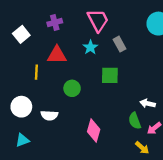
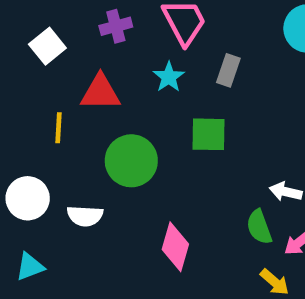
purple cross: (55, 23) -> (116, 26), moved
white square: (21, 34) -> (47, 46), moved
gray rectangle: (120, 44) -> (228, 70), turned 48
green circle: (72, 88) -> (131, 161), size x1.5

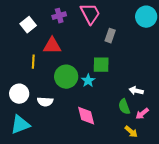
cyan star: (169, 77) -> (88, 81), moved
pink diamond: (175, 247) -> (86, 116), turned -30
cyan triangle: (30, 267) -> (20, 125), size x1.5

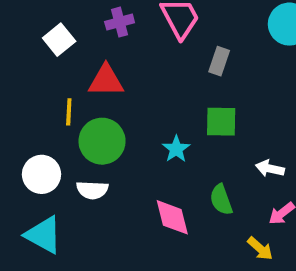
green square: (101, 65) -> (221, 122), moved
green circle: (66, 77) -> (102, 141), moved
green semicircle: (124, 107) -> (221, 200), moved
cyan triangle: (20, 125) -> (43, 235), turned 50

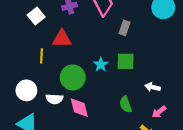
green circle: (102, 141) -> (73, 77), moved
cyan star: (176, 149) -> (101, 65), moved
pink diamond: (172, 217) -> (79, 108), moved

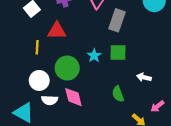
gray rectangle: (124, 28) -> (117, 20), size x1.5
white circle: (26, 90) -> (39, 80), moved
white semicircle: (54, 99) -> (50, 100), moved
pink arrow: (159, 112) -> (157, 106), moved

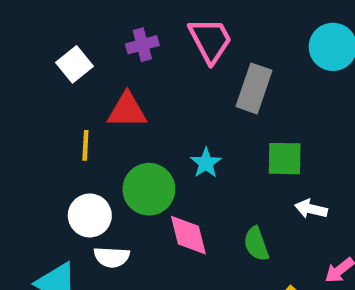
green square: (118, 52) -> (285, 159), moved
pink diamond: (73, 97) -> (188, 235), moved

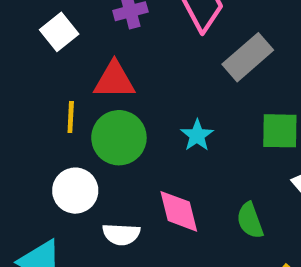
gray rectangle: (254, 88) -> (248, 57), turned 30
green circle: (149, 189) -> (119, 138), moved
white semicircle: (112, 257) -> (121, 234), moved

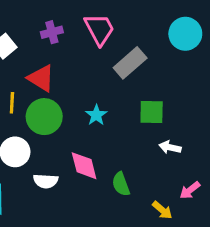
red triangle: (114, 80) -> (41, 78), turned 32
green semicircle: (250, 220) -> (121, 184), moved

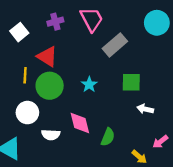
green semicircle: (121, 184) -> (108, 137), turned -138

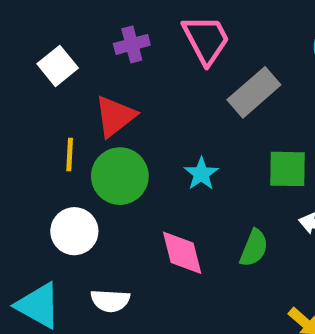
red triangle: (47, 57) -> (115, 116), turned 50
white semicircle: (51, 135) -> (110, 301), moved
green semicircle: (108, 137) -> (254, 248), moved

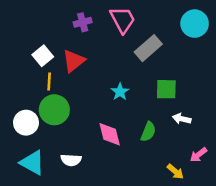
white square: (58, 66) -> (43, 56), moved
green circle: (120, 176) -> (54, 110), moved
white circle: (74, 231) -> (26, 123), moved

